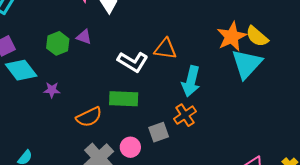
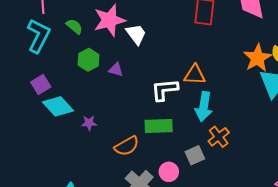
green hexagon: (58, 43) -> (88, 60), moved
white L-shape: (133, 62) -> (165, 90), turned 148
cyan arrow: (191, 81) -> (204, 107), moved

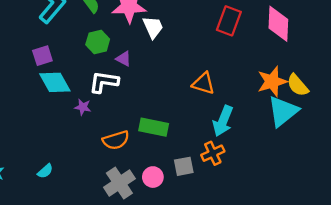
white L-shape: (165, 90) -> (104, 82), moved
cyan arrow: (204, 107) -> (223, 121), moved

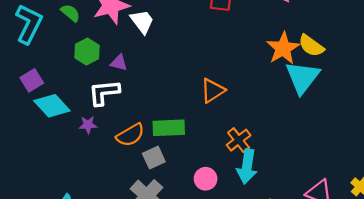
orange triangle: (203, 83) -> (213, 91), moved, turned -35
cyan arrow: (223, 121) -> (247, 167), moved
orange semicircle: (116, 140) -> (130, 135), moved
gray square: (184, 166) -> (154, 158), moved
pink circle: (153, 177) -> (206, 179), moved

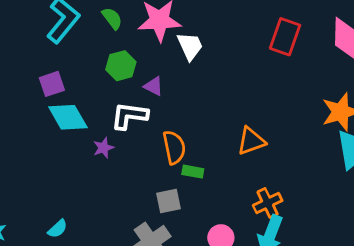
purple star: (88, 125) -> (103, 148), turned -30
green rectangle: (169, 128) -> (193, 172), size x0.6
orange semicircle: (130, 135) -> (174, 147), moved, turned -84

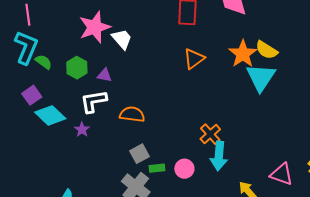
green semicircle: (112, 18) -> (44, 62), moved
orange triangle: (251, 141) -> (194, 59), moved
orange semicircle: (174, 147) -> (132, 114), turned -55
green rectangle: (193, 172) -> (157, 168), moved

